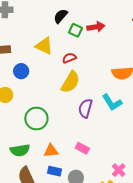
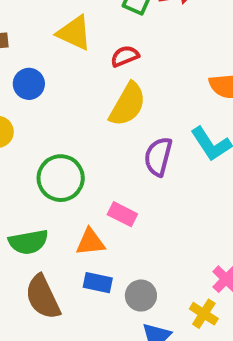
pink rectangle: (82, 148) -> (122, 214), moved

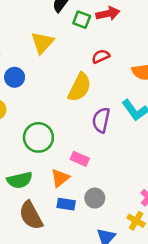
yellow triangle: (74, 33) -> (42, 43), turned 50
red semicircle: (125, 56) -> (101, 56), moved
orange triangle: (90, 242) -> (60, 178), turned -30
gray circle: (141, 296) -> (95, 198), moved

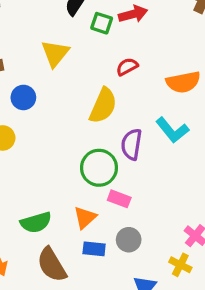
green circle: (38, 137) -> (99, 168), moved
pink rectangle: (80, 159) -> (119, 199), moved

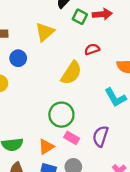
purple semicircle: (131, 144) -> (100, 136), moved

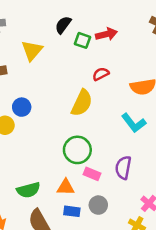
yellow triangle: (45, 32) -> (32, 50), moved
blue circle: (18, 58) -> (22, 107), moved
orange triangle: (46, 147) -> (66, 187), turned 42

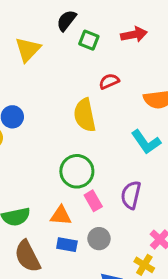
red arrow: (106, 34) -> (134, 35), moved
yellow semicircle: (82, 103) -> (85, 115), turned 140
pink rectangle: (92, 174) -> (93, 201), turned 35

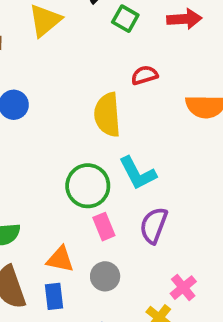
cyan L-shape: (146, 142) -> (138, 173), moved
orange triangle: (61, 216) -> (60, 259), moved
blue rectangle: (67, 245) -> (54, 296), moved, turned 66

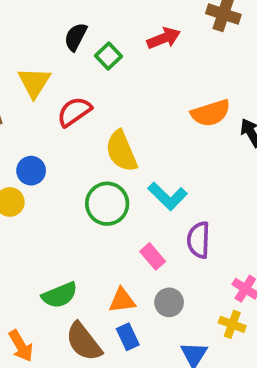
green square: (125, 19) -> (109, 56), turned 35
red semicircle: (144, 75) -> (74, 112), moved, size x1.4
green circle: (88, 186) -> (107, 204), moved

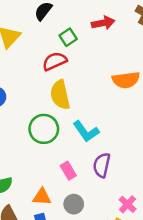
green square: (109, 56) -> (68, 37), moved
red semicircle: (74, 112) -> (55, 61), moved

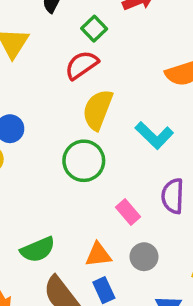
yellow semicircle: (60, 95) -> (98, 110), turned 44
cyan L-shape: (86, 131) -> (154, 135), moved

